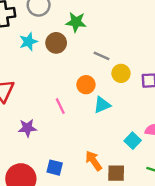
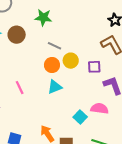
green star: (76, 22) -> (43, 18), moved
orange circle: (86, 85) -> (52, 65), moved

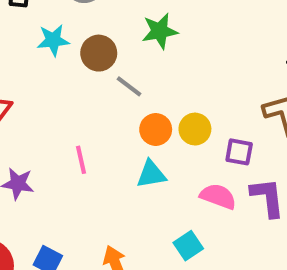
green star: (43, 18) -> (160, 31), turned -30
gray line: (55, 46) -> (129, 86), moved
pink semicircle: (99, 108) -> (218, 196), moved

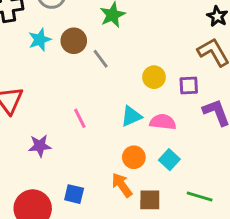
gray line: (129, 86) -> (101, 59), turned 30
orange circle: (156, 129) -> (134, 157), moved
pink semicircle: (218, 196) -> (163, 122), moved

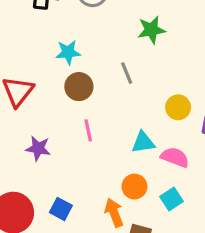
cyan star: (40, 40) -> (68, 52), moved
brown circle: (74, 41) -> (79, 87), moved

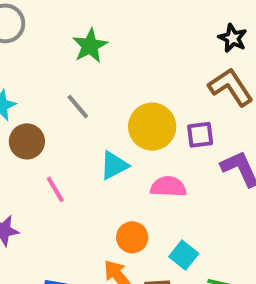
yellow circle: (178, 107) -> (152, 127), size x1.5
cyan triangle: (143, 142) -> (114, 165), moved
cyan square: (172, 199) -> (184, 255), moved

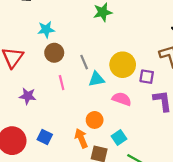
gray line: (78, 107) -> (84, 62), moved

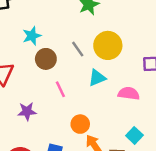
gray line: (84, 62) -> (78, 49), moved
yellow circle: (123, 65) -> (108, 45), moved
orange circle: (95, 120) -> (80, 124), moved

